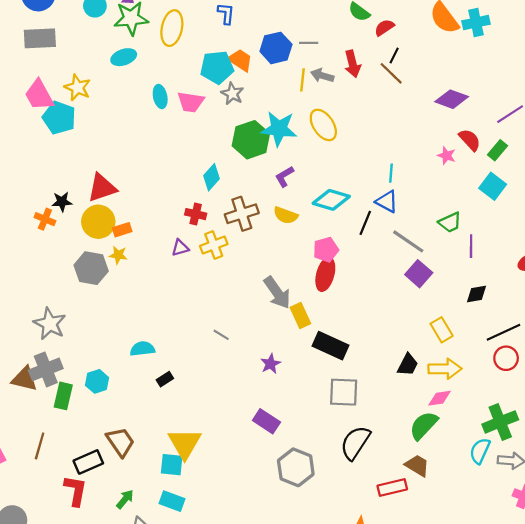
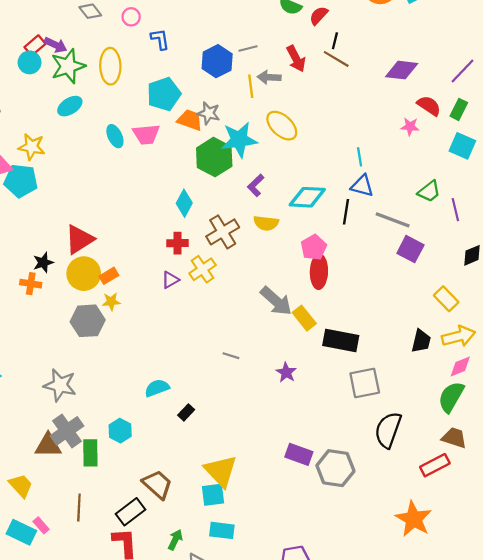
orange trapezoid: (240, 60) -> (190, 120), moved
gray star: (232, 94) -> (209, 113), moved
purple rectangle: (266, 421) -> (299, 454), moved

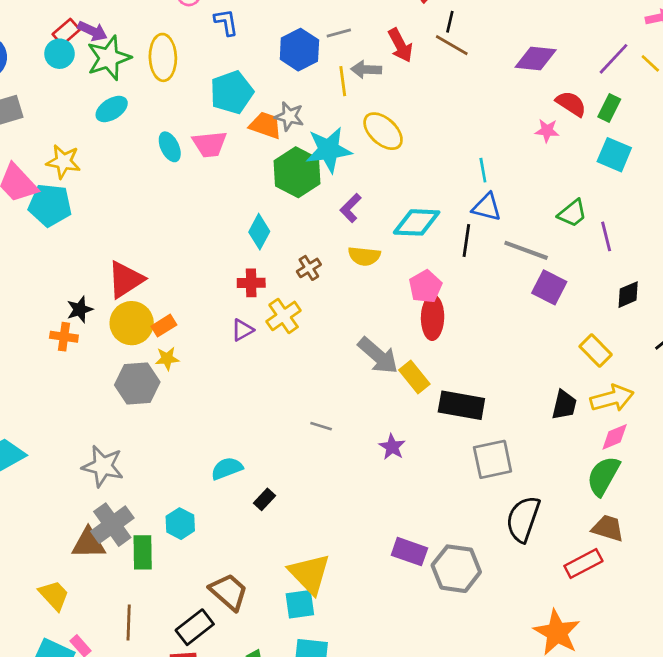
brown cross: (223, 232) -> (309, 268), size x0.6

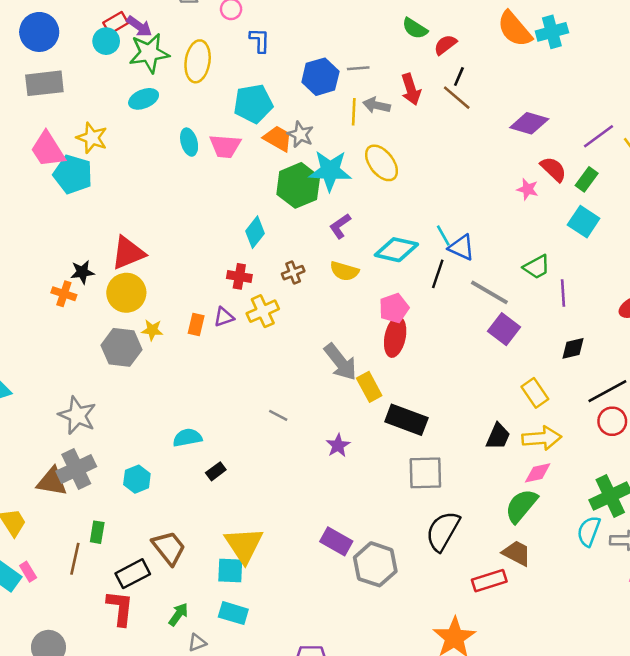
cyan line: (483, 170) -> (443, 235), moved, turned -30
orange rectangle: (164, 326) -> (196, 324), moved, turned -55
green rectangle: (143, 552) -> (97, 532), moved, size x0.7

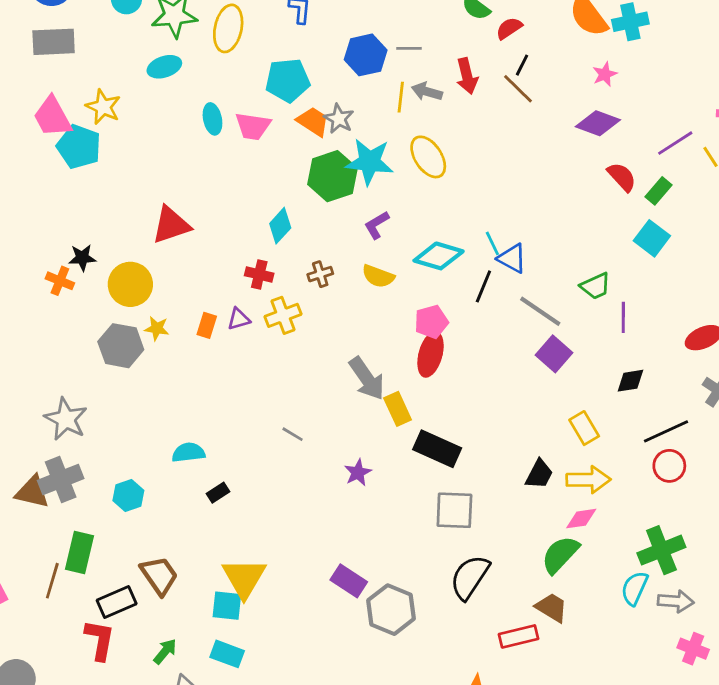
pink star: (528, 189) -> (605, 74), moved, turned 30
red triangle: (128, 253) -> (171, 225), moved
green rectangle: (97, 532) -> (80, 553), size x1.6

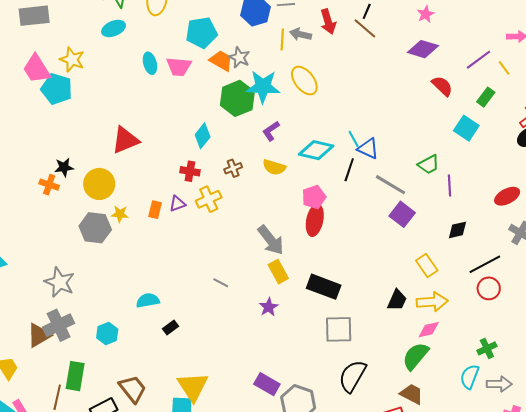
green rectangle: (659, 191) -> (486, 97), moved
yellow rectangle: (398, 409) -> (278, 272), moved
brown triangle: (32, 492) -> (39, 335), turned -40
green cross: (661, 550) -> (487, 348), size x0.6

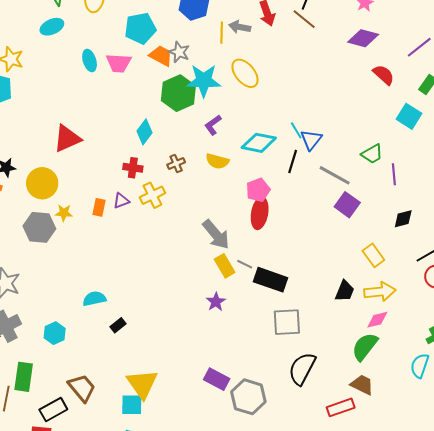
blue triangle: (368, 149) -> (311, 140), turned 45
gray line: (221, 283) -> (245, 264), moved

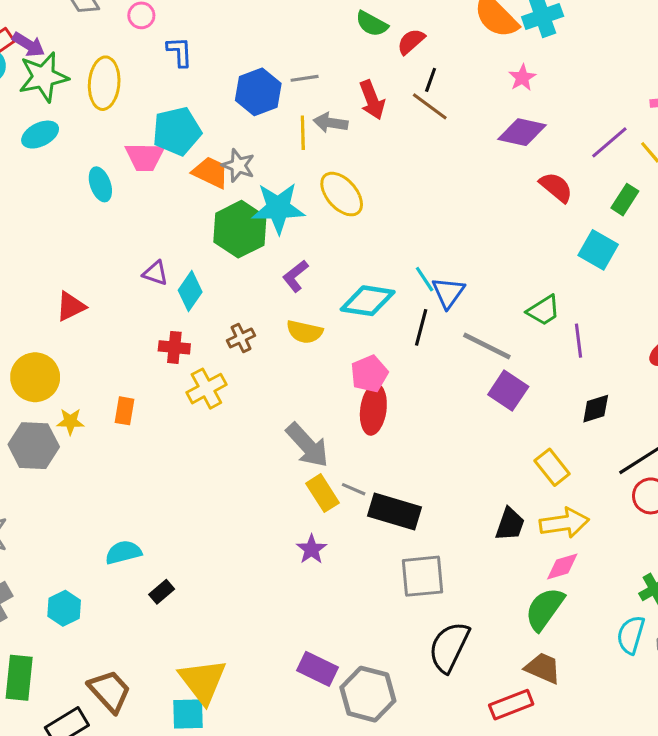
pink trapezoid: (119, 63) -> (145, 157), moved
red triangle: (67, 138) -> (71, 306), size x0.7
purple triangle: (121, 201) -> (155, 273), moved, turned 42

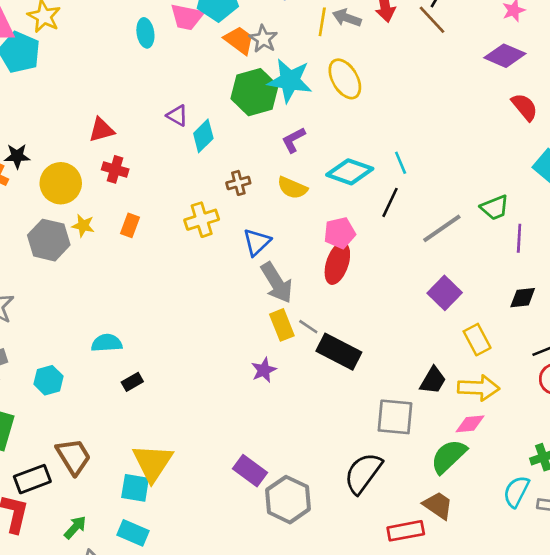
blue triangle: (448, 292) -> (257, 242), moved
gray line: (487, 346) -> (442, 228), turned -72
red cross: (174, 347) -> (115, 169), moved
purple square: (508, 391) -> (445, 293), moved
gray square: (423, 576) -> (395, 417), moved

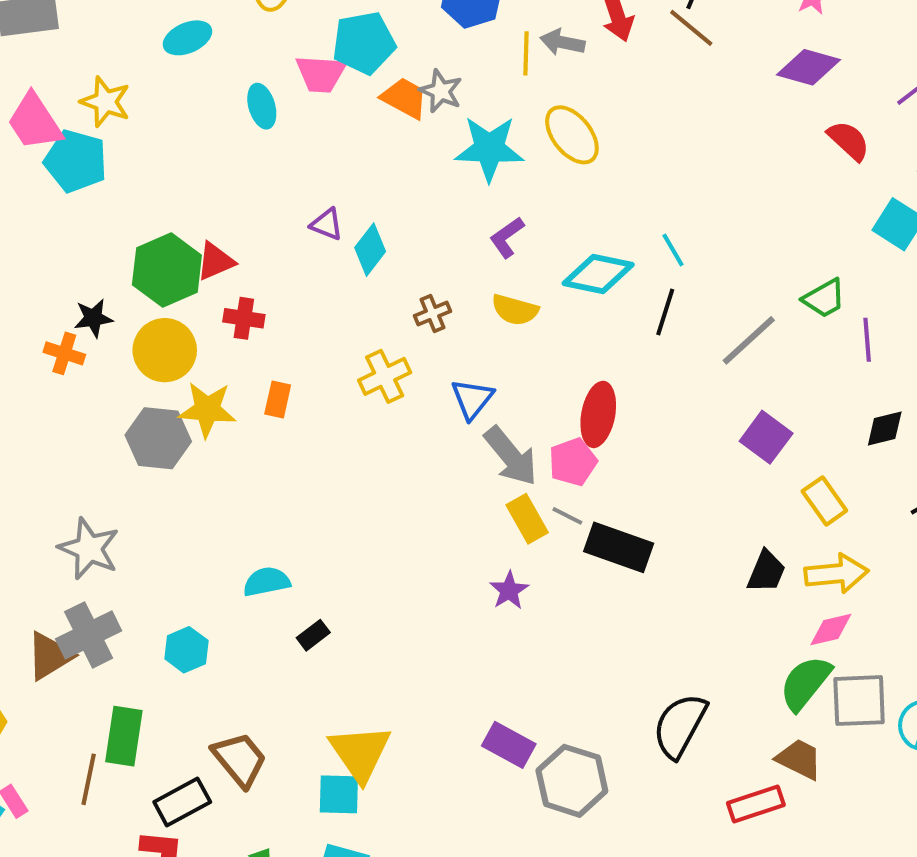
green hexagon: (255, 92) -> (167, 270), moved
yellow star: (83, 226) -> (207, 410), size x1.6
pink pentagon: (340, 233) -> (573, 462), moved
gray square: (395, 417) -> (859, 701), moved

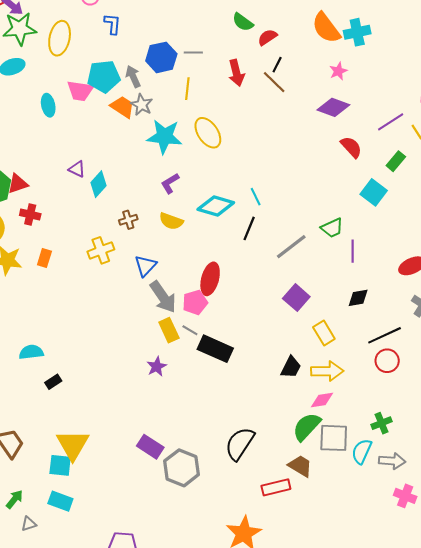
gray arrow: (562, 42) -> (133, 76), moved, turned 50

